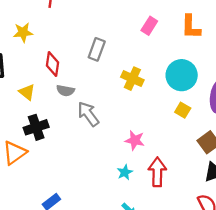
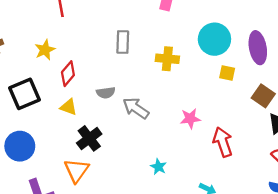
red diamond: (53, 64) -> (68, 74), moved, turned 50
cyan star: (125, 172) -> (158, 167), moved

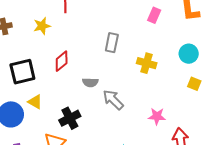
cyan circle: (214, 39) -> (189, 54), size x0.7
yellow star: (45, 50) -> (42, 26), moved
yellow triangle: (69, 107) -> (35, 102), moved

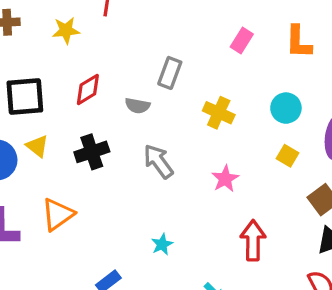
gray semicircle: (90, 82) -> (137, 106), moved
pink star: (157, 116) -> (225, 179), moved, turned 30
black cross: (70, 118) -> (92, 152), moved

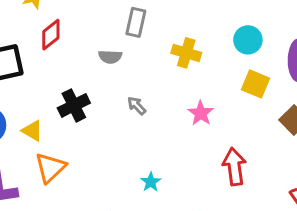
red diamond: (88, 89) -> (51, 35), moved
yellow triangle: (37, 146) -> (32, 131), moved
yellow square: (288, 156) -> (256, 84), size x1.4
gray arrow: (158, 161) -> (137, 106), size x0.6

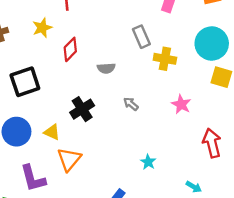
gray rectangle: (136, 22) -> (141, 37), moved, turned -30
red diamond: (51, 35) -> (70, 49), moved
cyan circle: (248, 40) -> (212, 44), size x1.5

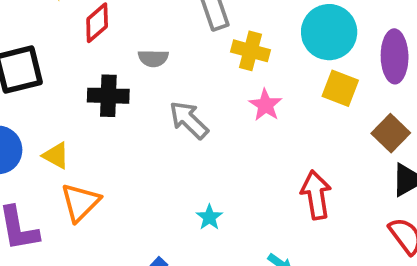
gray arrow: (131, 104) -> (189, 120), size x1.6
pink star: (181, 104) -> (265, 105), moved
black cross: (82, 109) -> (108, 96), moved, turned 30

